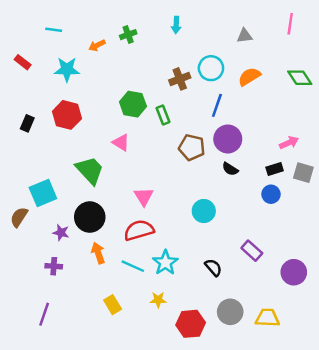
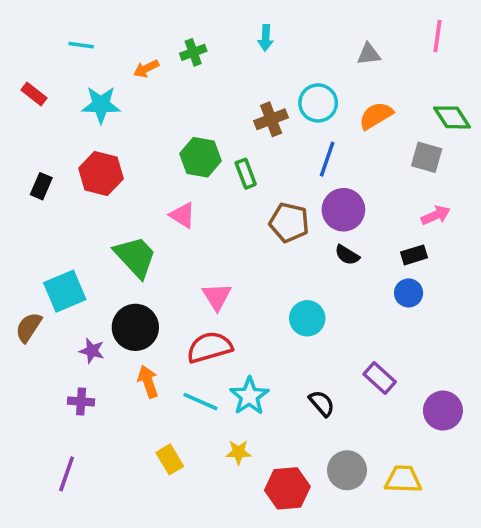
gray square: (303, 173) -> (427, 157), moved

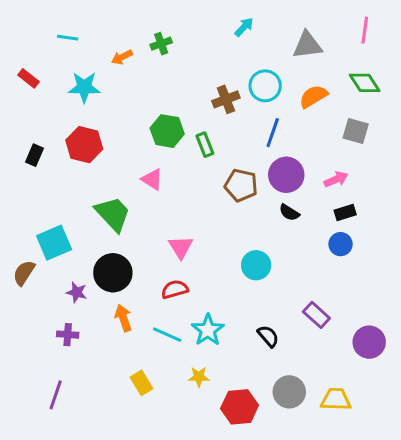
cyan arrow: (266, 38) -> (244, 27), moved, turned -140
gray triangle: (369, 54) -> (307, 45), size x1.5
green diamond: (452, 117) -> (365, 83), moved
pink arrow: (436, 215) -> (336, 179), moved
red semicircle: (210, 347) -> (175, 289), size x0.7

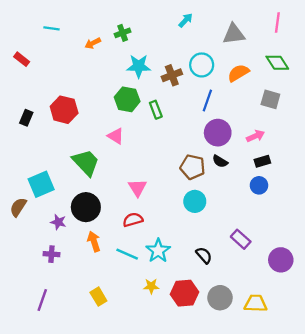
cyan star: (84, 87) -> (139, 66), moved
brown pentagon: (241, 185) -> (192, 167), moved
yellow rectangle: (142, 383) -> (98, 297), moved
red hexagon: (240, 407) -> (184, 293), moved

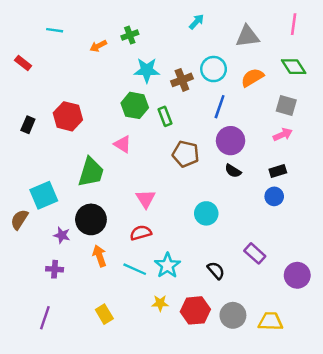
pink arrow: (256, 136) -> (283, 135), moved
green trapezoid: (86, 162) -> (91, 172), turned 60
brown pentagon: (192, 167) -> (186, 154), moved

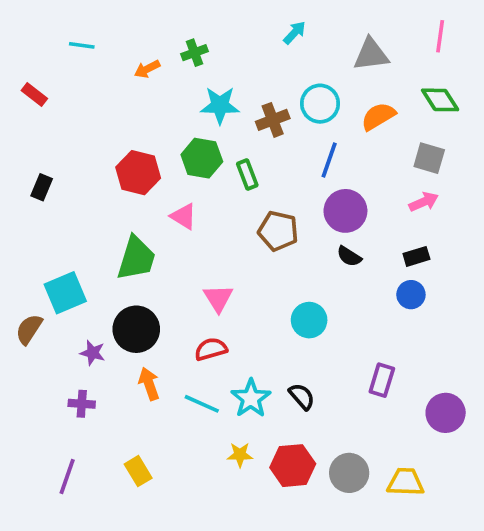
red hexagon: (68, 116) -> (138, 173), moved
purple rectangle: (255, 253) -> (382, 380), turned 65
black semicircle: (216, 270) -> (302, 396), moved
yellow rectangle: (104, 314) -> (138, 471), moved

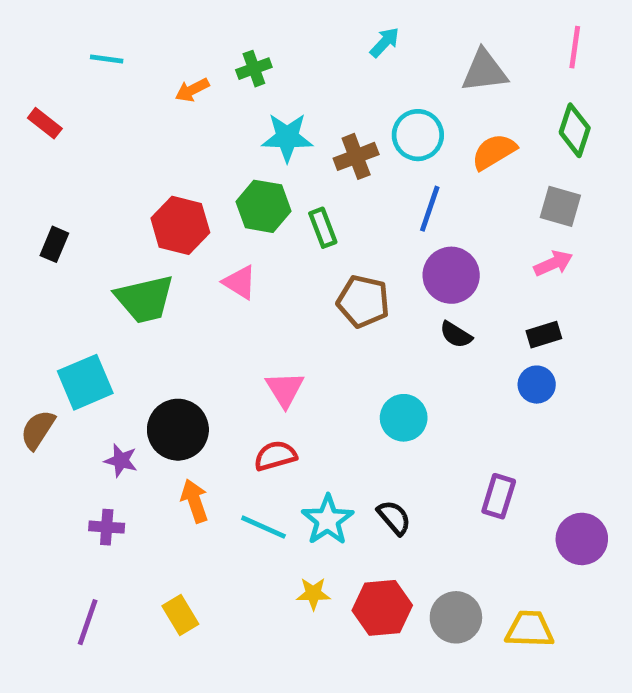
green diamond: (440, 100) -> (575, 130), turned 51
green trapezoid: (136, 258) -> (145, 299), moved, turned 60

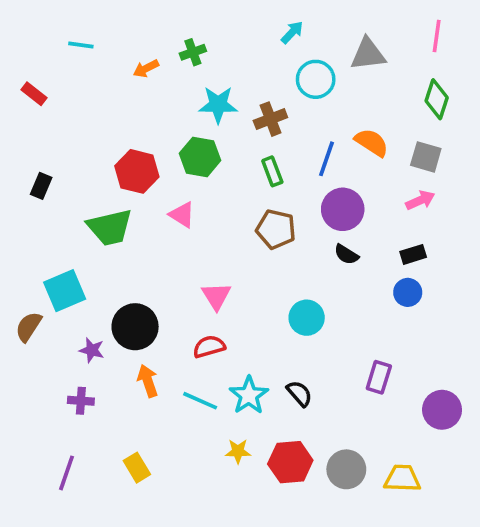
cyan circle: (418, 135) -> (316, 79), moved
orange semicircle: (494, 152) -> (372, 143), moved, turned 64
green rectangle: (323, 228) -> (272, 171), moved

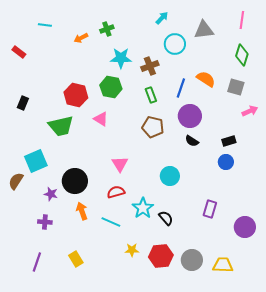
pink arrow: (420, 200) -> (250, 111), moved
cyan star: (249, 395) -> (143, 208), moved

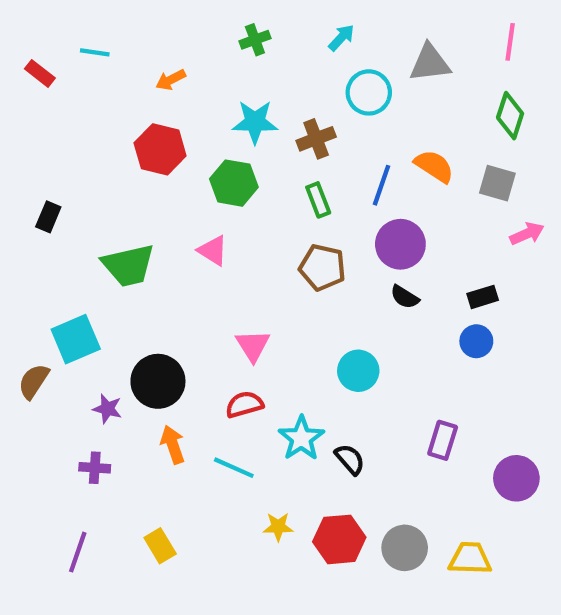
green cross: (107, 29) -> (255, 40), moved
red rectangle: (19, 52) -> (40, 73), moved
red hexagon: (76, 95) -> (160, 149), moved

